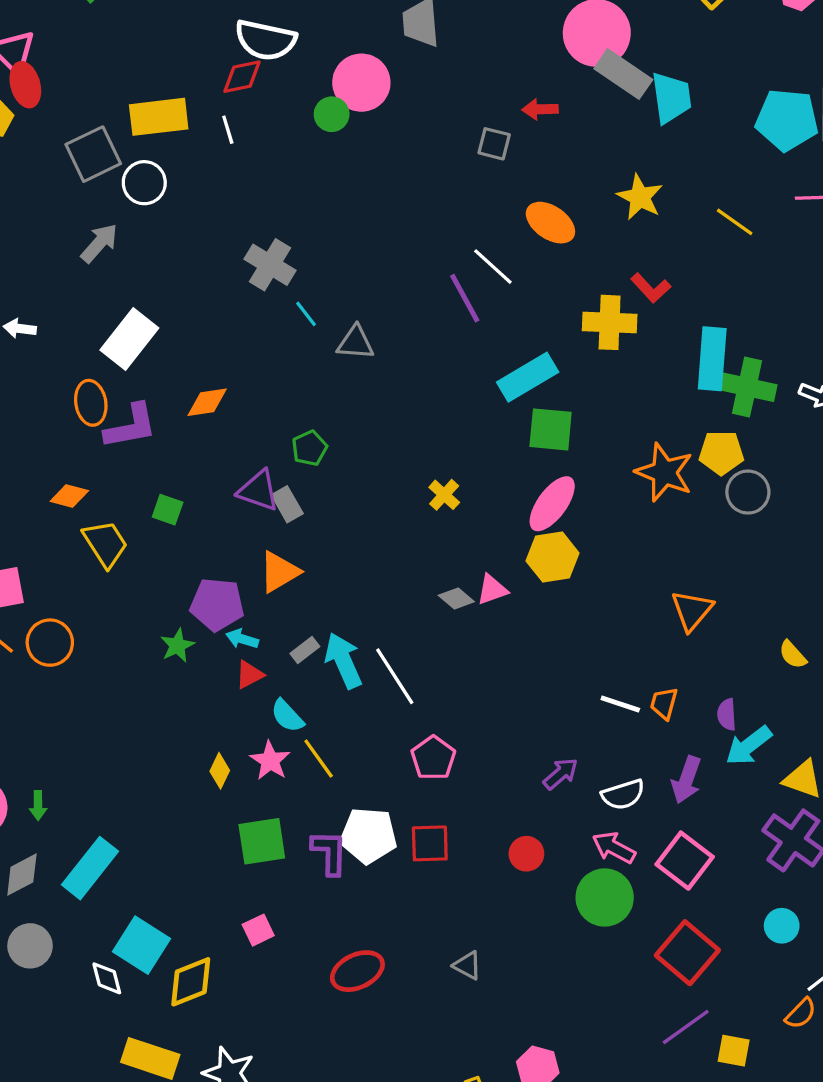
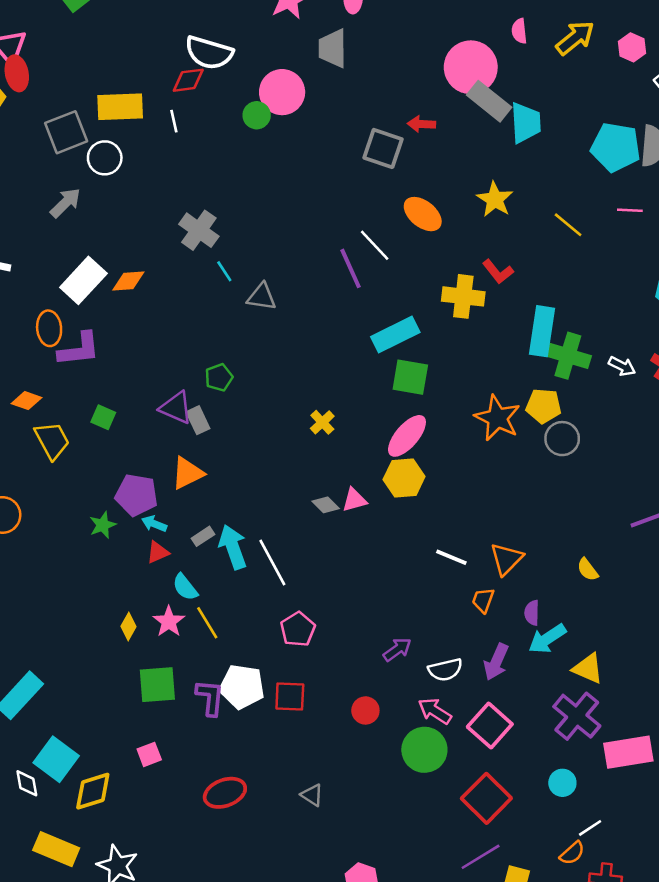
gray square: (494, 144) -> (383, 148), size x1.5
orange diamond: (207, 402) -> (128, 281), moved
orange triangle: (692, 610) -> (506, 559), moved
white line: (620, 704) -> (451, 557), moved

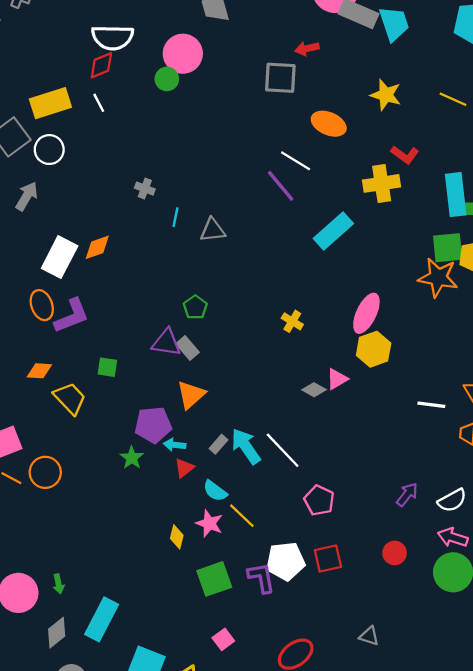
gray cross: (199, 230) -> (145, 189), size x0.6
cyan line: (224, 271) -> (176, 217), turned 60
green square: (410, 377) -> (448, 248), moved

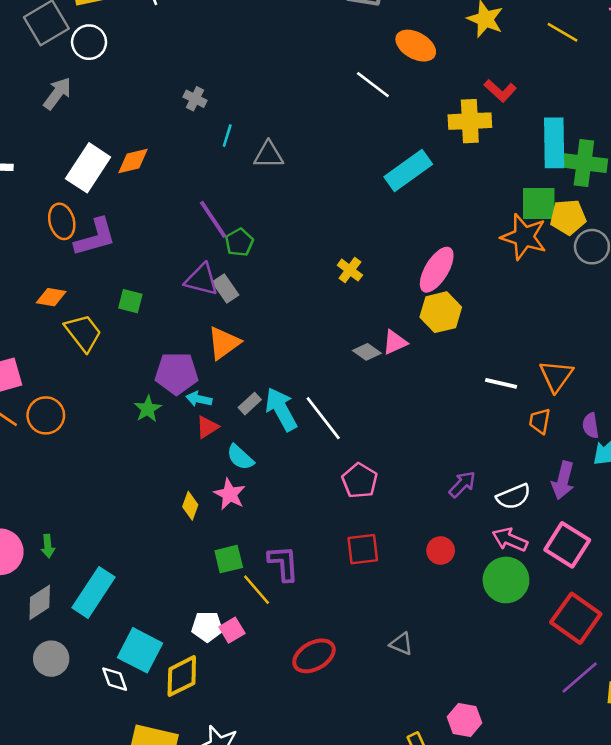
purple line: (281, 186) -> (213, 219), moved
yellow line: (242, 516) -> (257, 590), moved
white pentagon: (286, 561) -> (207, 627), moved, size x0.7
green square: (214, 579) -> (229, 559), size x0.7

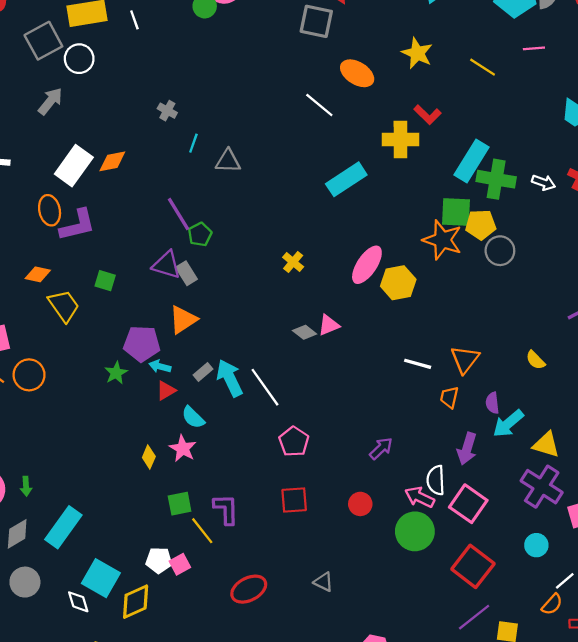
cyan rectangle: (554, 143) -> (471, 161), turned 30
yellow hexagon: (441, 312) -> (398, 283), moved
white semicircle: (514, 497) -> (436, 480), moved, turned 108

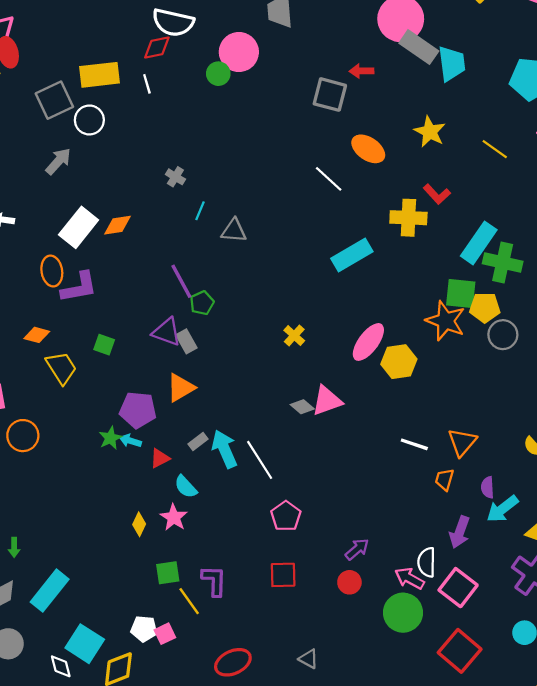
pink triangle: (329, 325) -> (327, 401), size x1.4
cyan arrow: (160, 366) -> (130, 441), moved
purple arrow: (381, 448) -> (357, 549), moved

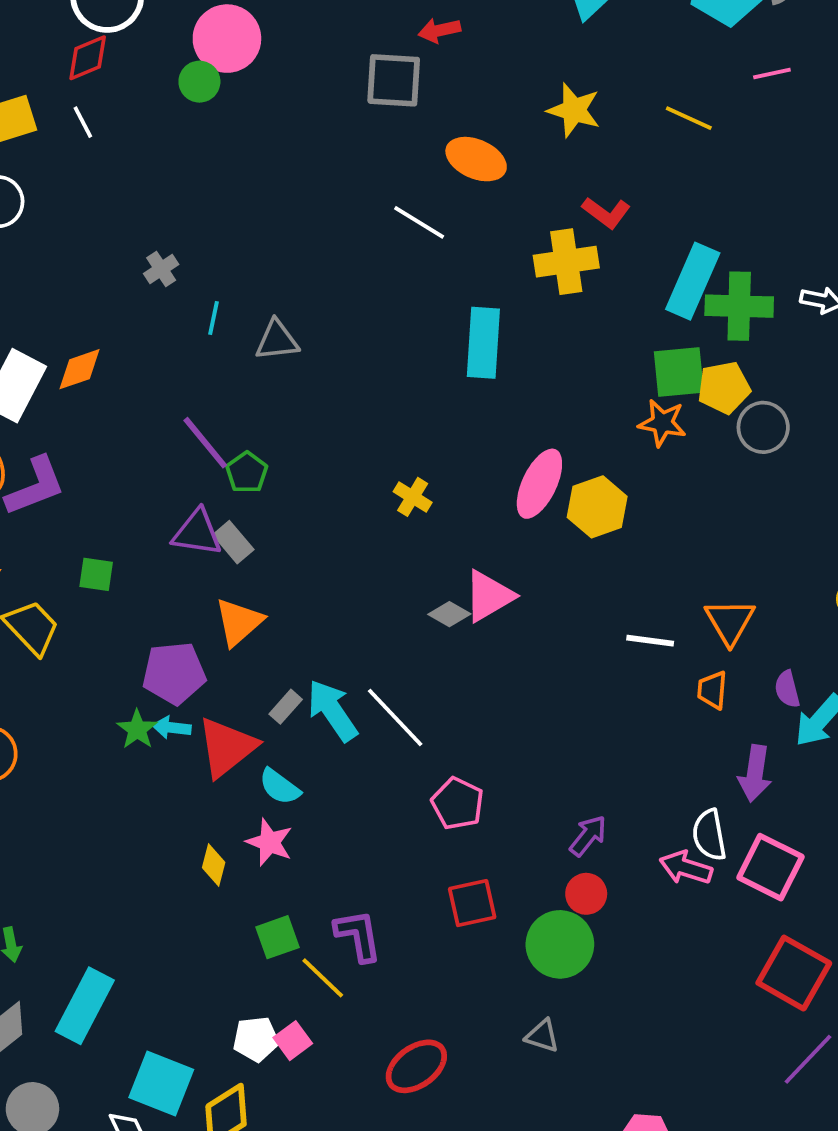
gray cross: (175, 177) -> (161, 269), turned 36
cyan rectangle: (352, 255) -> (483, 343), turned -45
orange star: (446, 321) -> (662, 423), size x0.7
red triangle: (160, 458) -> (227, 747), size x1.8
green circle: (403, 613) -> (560, 944), moved

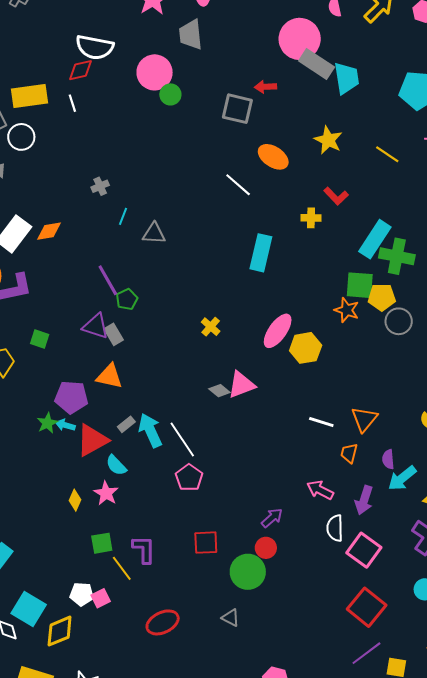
green circle: (199, 82) -> (170, 94), moved
yellow cross: (566, 262) -> (311, 218), size x0.6
orange triangle: (239, 622) -> (109, 376), turned 44
pink pentagon: (458, 803) -> (189, 478), moved
pink arrow: (686, 868) -> (320, 490), moved

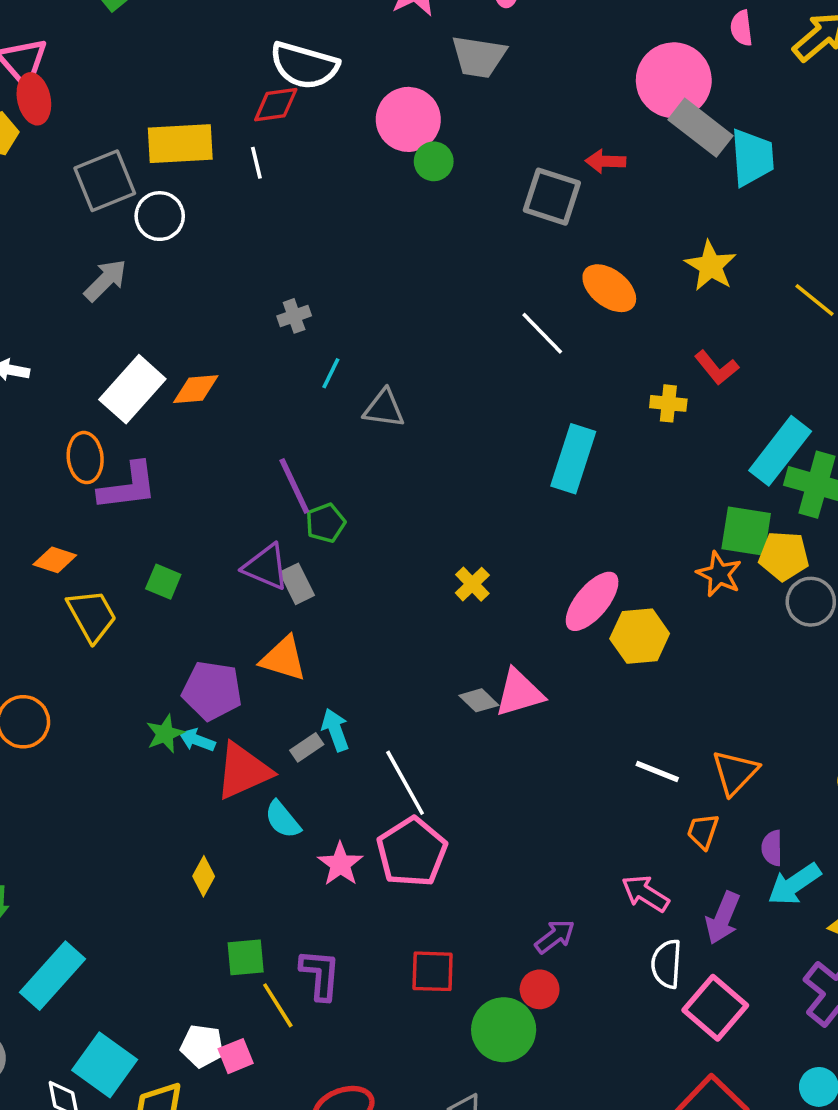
gray trapezoid: (191, 35) -> (479, 57), turned -80
cyan arrow: (150, 430) -> (335, 730), moved, size x0.7
pink pentagon: (189, 478) -> (412, 852), size x1.4
pink star: (106, 493) -> (340, 864), moved

